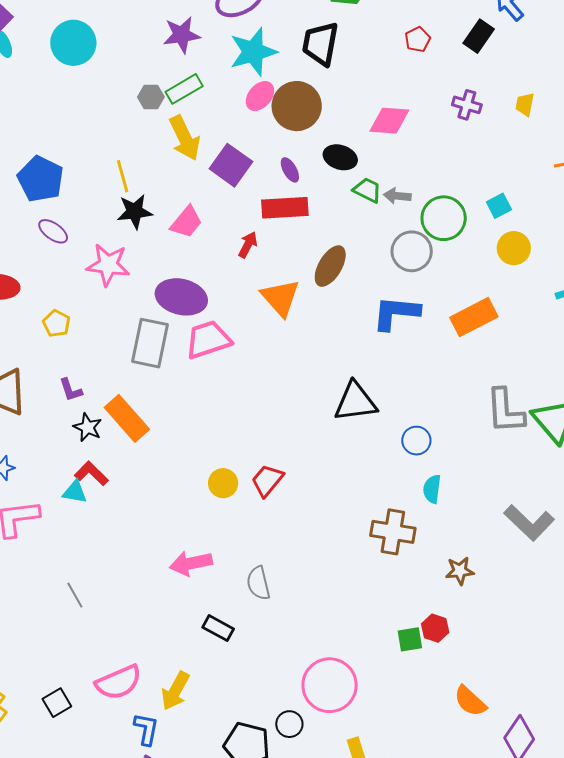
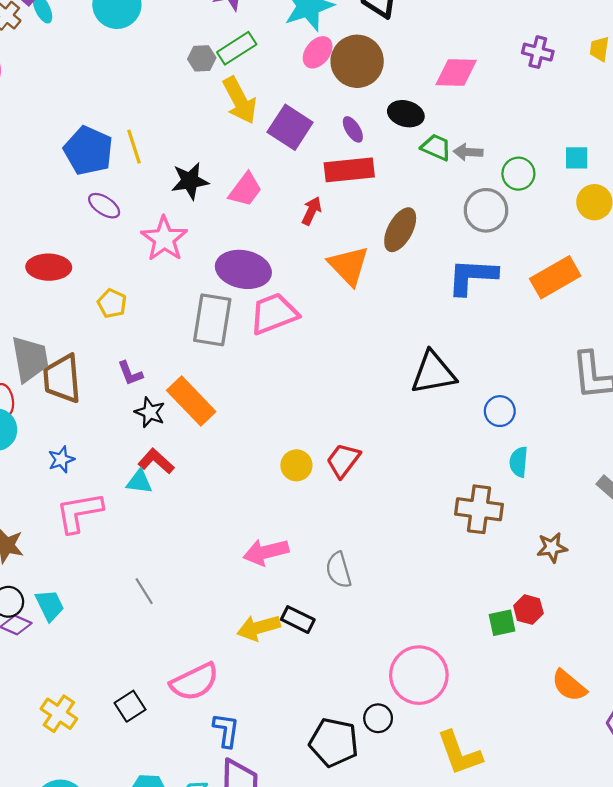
yellow line: (123, 176) -> (134, 147), moved
cyan square: (499, 206) -> (577, 158), turned 30
green circle: (444, 218) -> (518, 174), size x0.7
pink star: (108, 265) -> (164, 239), turned 30
yellow arrow: (175, 691) -> (259, 628), moved, turned 48

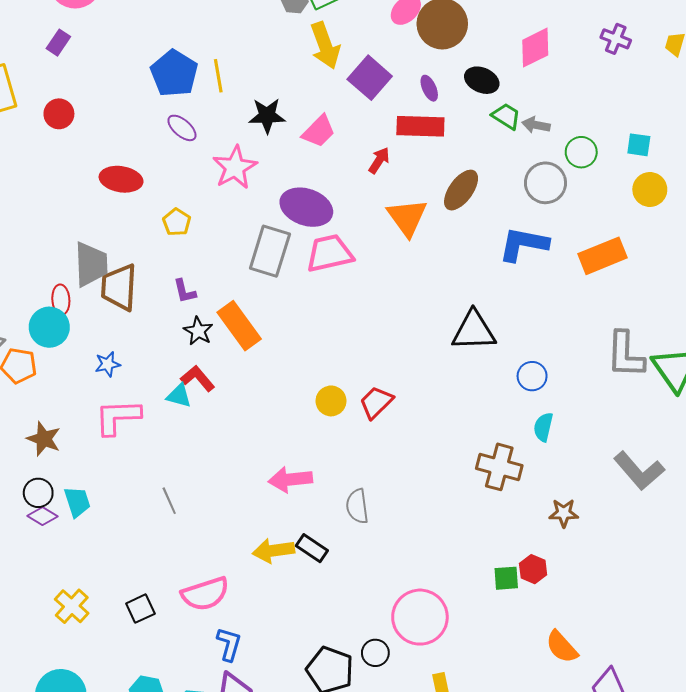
pink diamond: (456, 72) -> (535, 48), turned -36

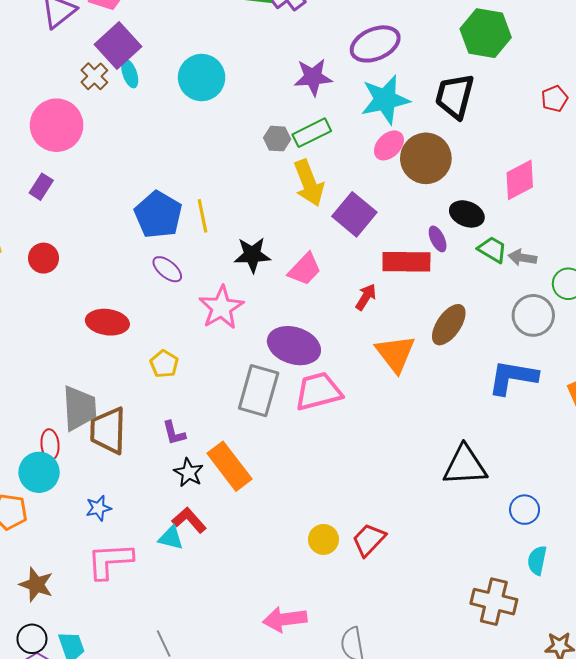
purple ellipse: (429, 88) -> (438, 239), moved

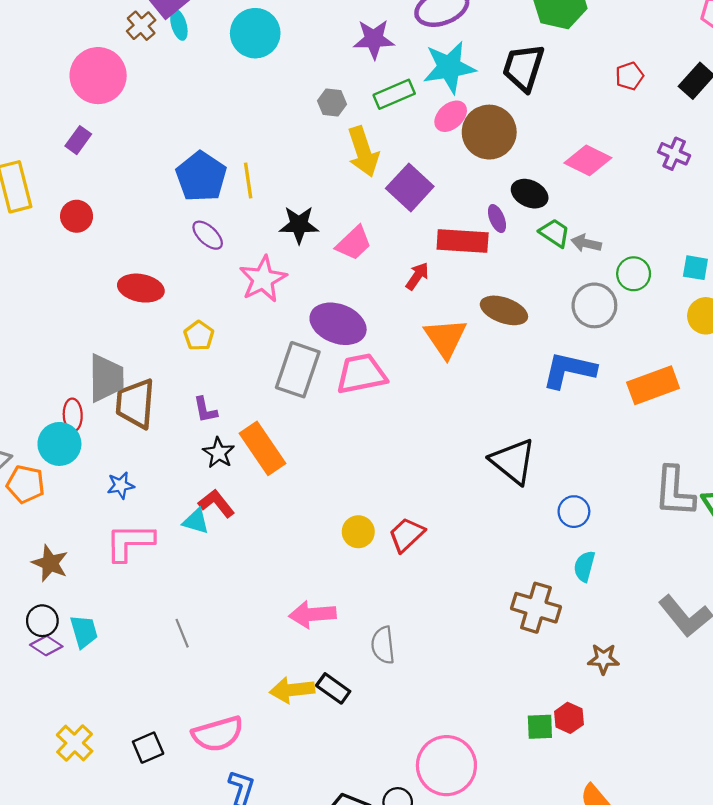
green rectangle: (312, 133) -> (394, 94), moved
pink diamond: (520, 180) -> (588, 160), turned 51
brown ellipse: (449, 325) -> (504, 310), turned 72
black triangle: (465, 466) -> (513, 461), turned 39

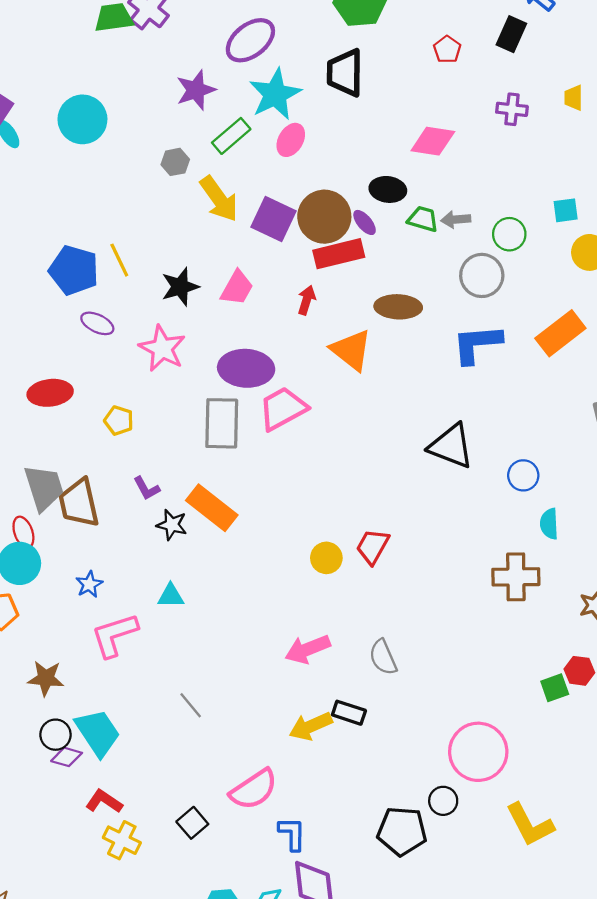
brown circle: (489, 132) -> (324, 217), moved
red L-shape: (216, 503) -> (104, 801), moved
cyan trapezoid: (84, 631) -> (98, 733), size x1.5

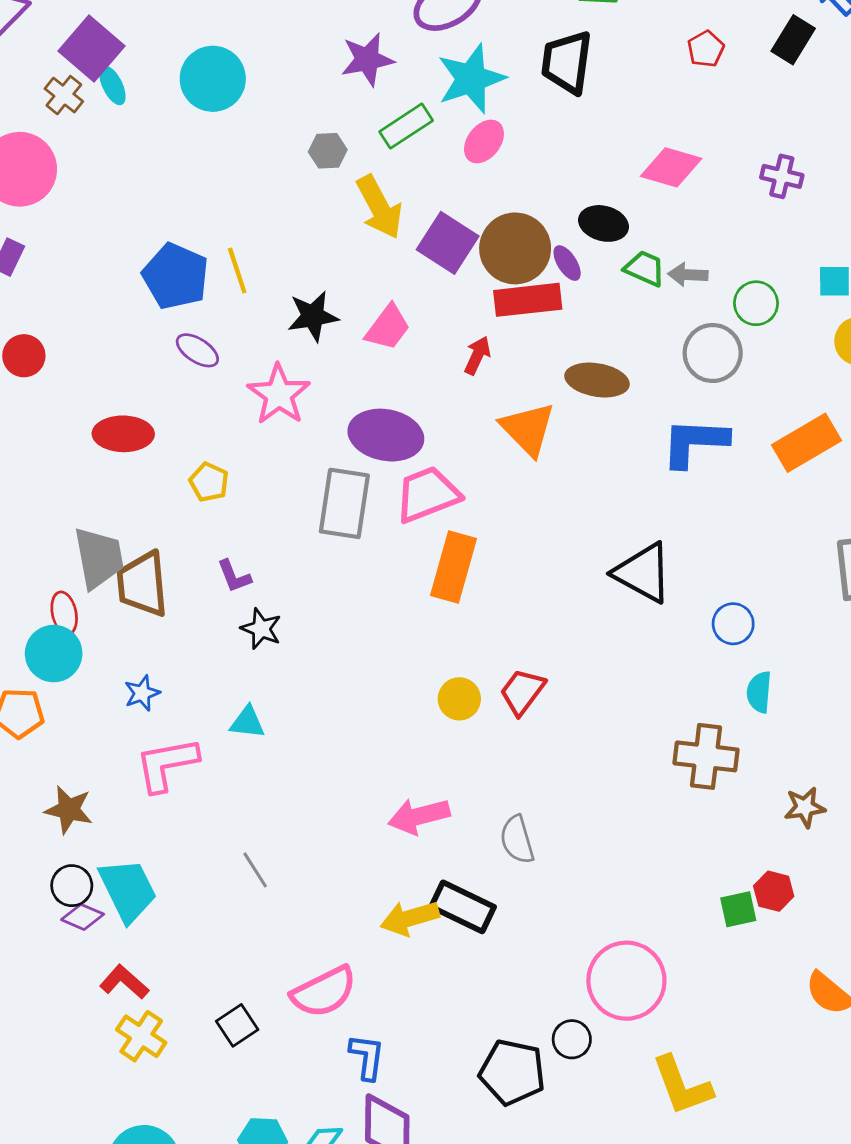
purple cross: (512, 109) -> (782, 176), moved
orange rectangle: (212, 508) -> (453, 567), moved, turned 60
black rectangle: (349, 713) -> (463, 907), size x1.4

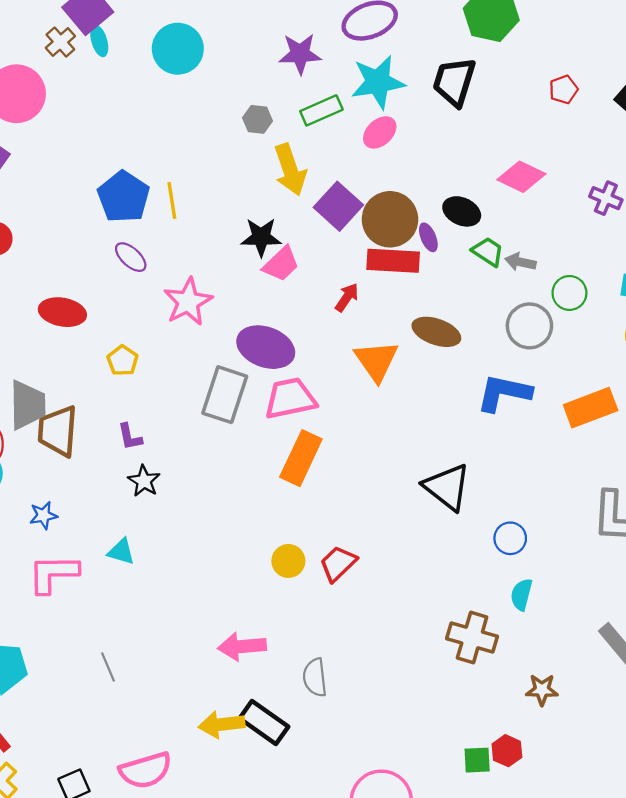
black star: (313, 316) -> (261, 237), moved

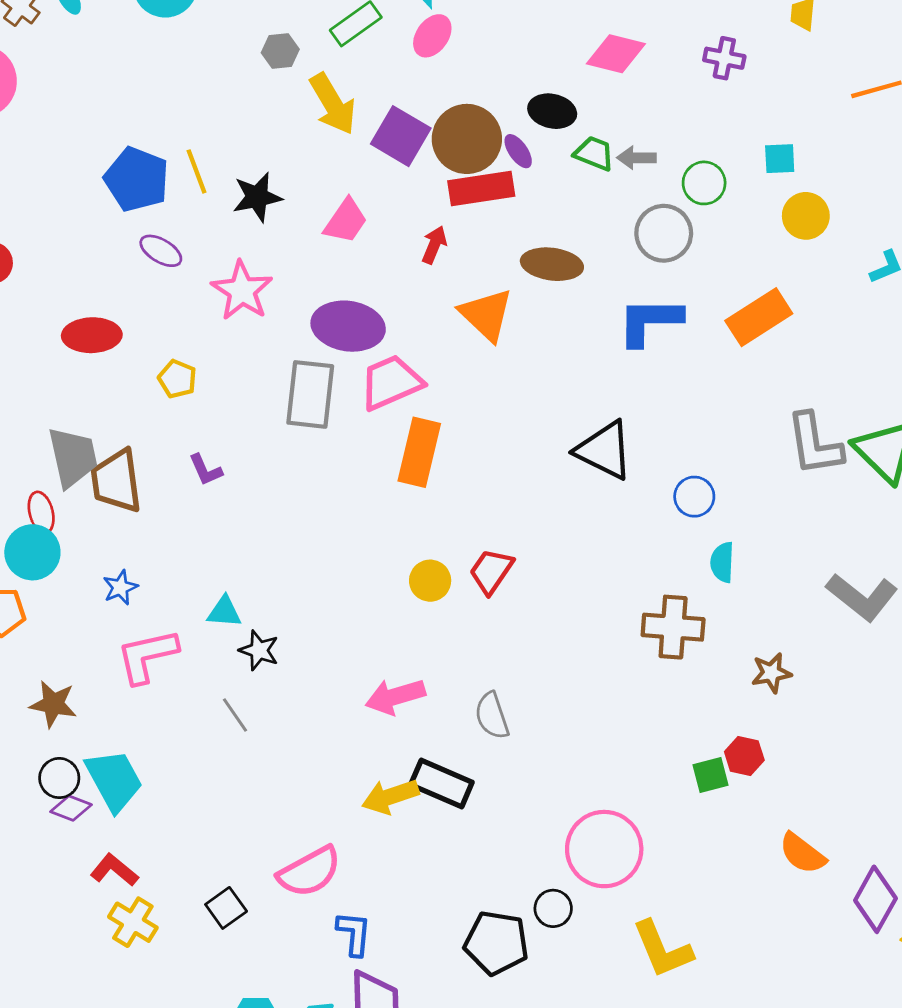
black star: (261, 237) -> (257, 197), moved
black star: (144, 481) -> (259, 650), moved
gray line: (108, 667) -> (235, 715), moved

